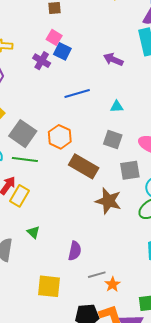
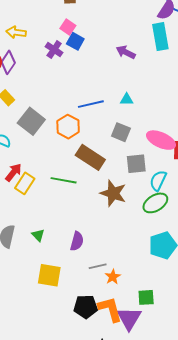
blue line: (77, 94) -> (91, 104), moved
green line: (25, 160) -> (64, 180), moved
green triangle: (33, 232) -> (38, 235), moved

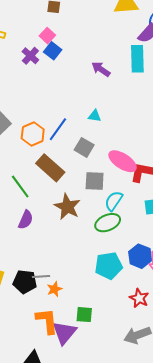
blue line: (91, 104) -> (58, 129), moved, turned -50
green line: (64, 180) -> (20, 186), turned 35
purple semicircle: (77, 241) -> (26, 220), moved
black pentagon: (86, 307) -> (25, 282), moved

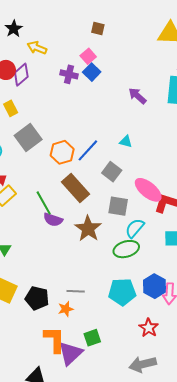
purple cross: (30, 56) -> (69, 74), turned -36
purple semicircle: (26, 220) -> (53, 220), moved, turned 78
gray line: (41, 277) -> (76, 291), moved
green square: (84, 315) -> (92, 338), turned -30

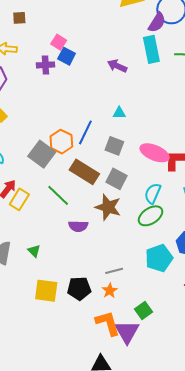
brown square: (98, 28) -> (19, 18), moved
gray square: (28, 138) -> (42, 154), moved
gray square: (118, 206) -> (117, 179), moved, turned 35
purple semicircle: (53, 220) -> (78, 226), moved

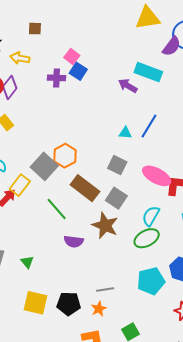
cyan rectangle: (151, 49) -> (148, 72), moved, turned -64
blue line: (85, 132) -> (149, 126), moved
yellow rectangle: (19, 199) -> (20, 185), moved

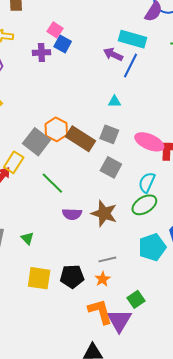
blue line: (149, 126) -> (131, 66), moved
brown rectangle: (85, 188) -> (80, 139), moved
brown star: (105, 225) -> (104, 213), moved

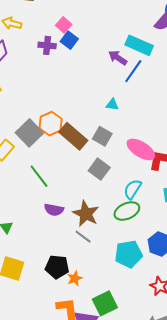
gray line: (107, 259) -> (83, 237), moved, turned 42
black pentagon: (72, 276) -> (57, 267), moved
green square: (136, 299) -> (105, 303), size x1.4

